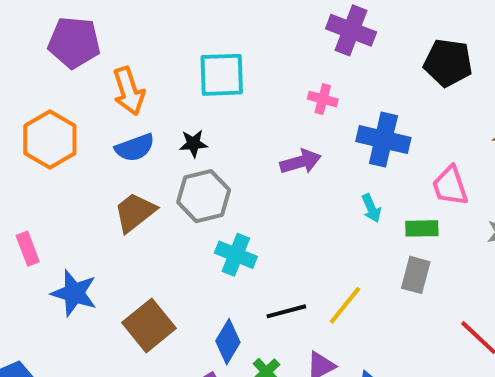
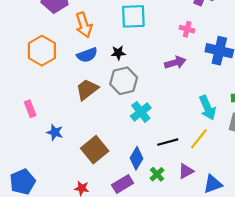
cyan arrow: (371, 208) -> (207, 108), moved, size x1.6
cyan cross: (236, 255) -> (141, 112), turned 30
blue star: (74, 293) -> (55, 132), size x0.7

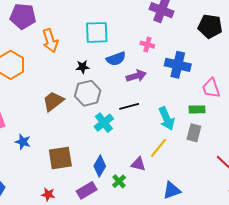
blue semicircle: (87, 55) -> (116, 59), moved
black line: (168, 142) -> (129, 106), moved
brown square: (95, 150) -> (60, 158), turned 30
purple triangle: (186, 171) -> (138, 164), moved, turned 42

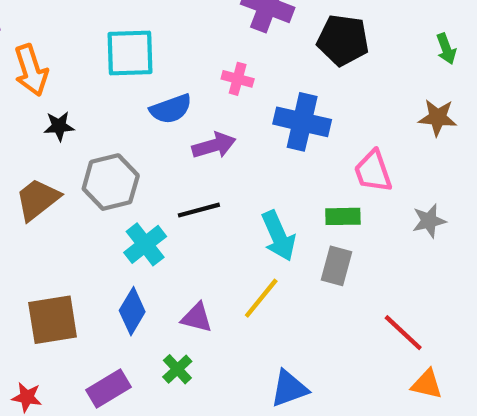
black pentagon: (210, 26) -> (343, 40), moved
black star: (83, 67) -> (59, 126), moved
purple triangle: (138, 164) -> (197, 318), moved
blue diamond: (100, 166) -> (132, 311), moved

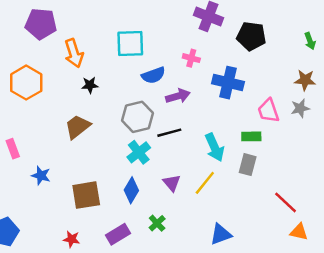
gray hexagon: (111, 182) -> (138, 117), moved
gray star: (429, 221) -> (300, 108), moved
purple triangle: (197, 318) -> (172, 183), moved, turned 36

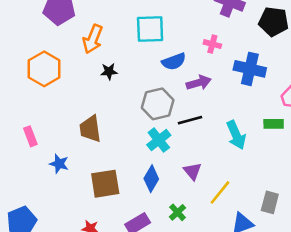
orange arrow: (74, 53) -> (93, 39), turned 40
brown trapezoid: (78, 127) -> (90, 129), moved, turned -60
gray rectangle: (248, 165) -> (270, 202), moved
yellow line: (205, 183) -> (220, 192), moved

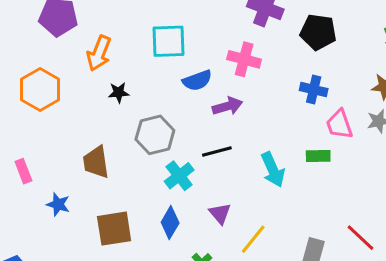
pink cross: (212, 44) -> (244, 59), size x1.5
blue cross: (250, 69) -> (314, 90), moved, size x0.7
gray hexagon: (158, 104) -> (155, 135), moved

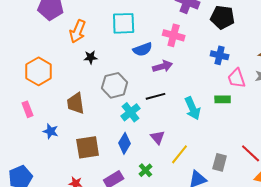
orange hexagon: (40, 90) -> (39, 71), moved

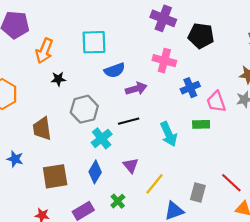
pink cross: (174, 35) -> (164, 61), moved
blue cross: (220, 55) -> (190, 88), moved, turned -36

